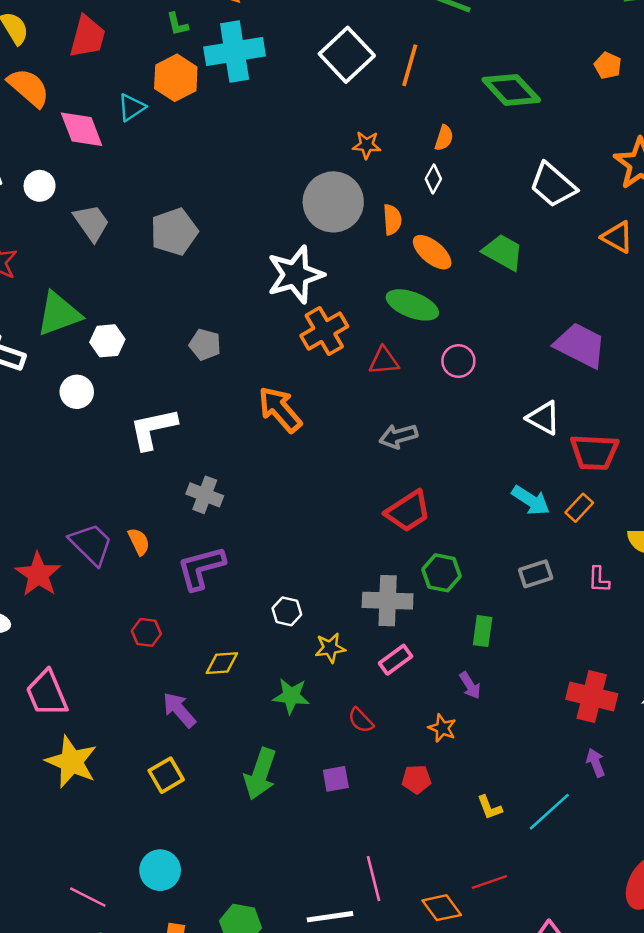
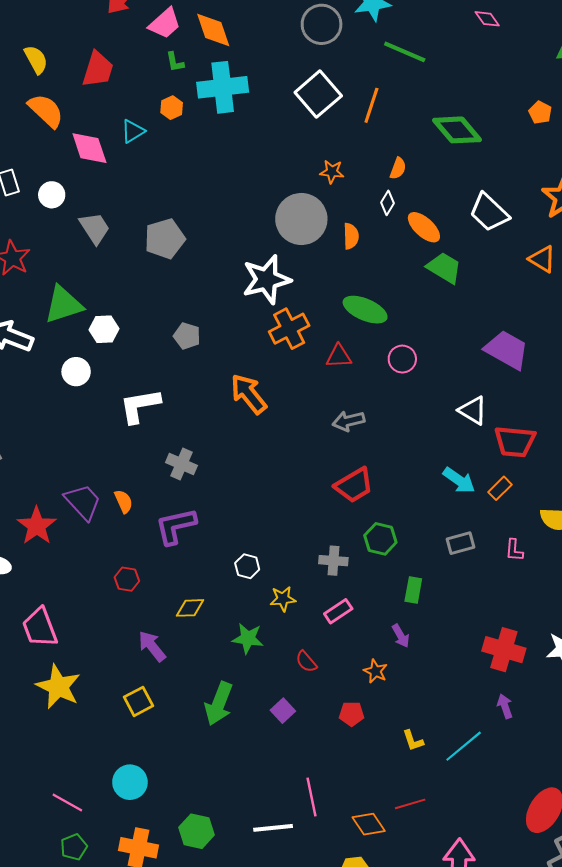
orange hexagon: (176, 78) -> (172, 108), size x0.6
orange ellipse: (432, 252) -> (424, 227), moved
gray cross: (388, 601) -> (333, 561), size x0.7
purple square: (336, 779) -> (283, 711), turned -35

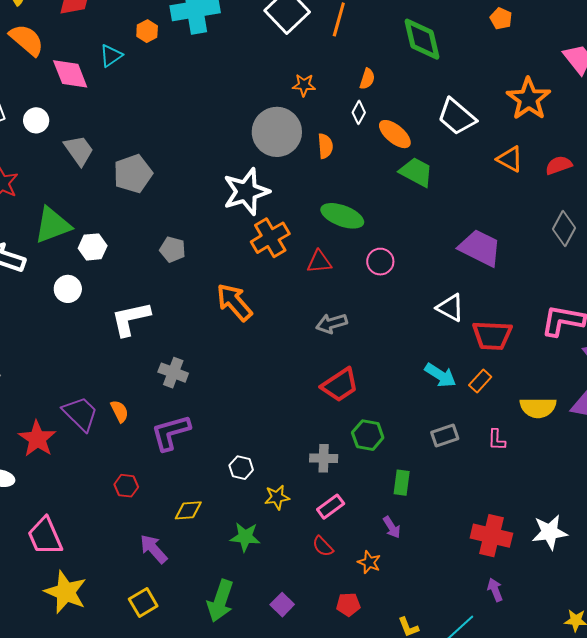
green diamond: (457, 130) -> (422, 39), turned 30
gray pentagon: (165, 239) -> (133, 174), moved
red semicircle: (306, 662) -> (323, 546), moved

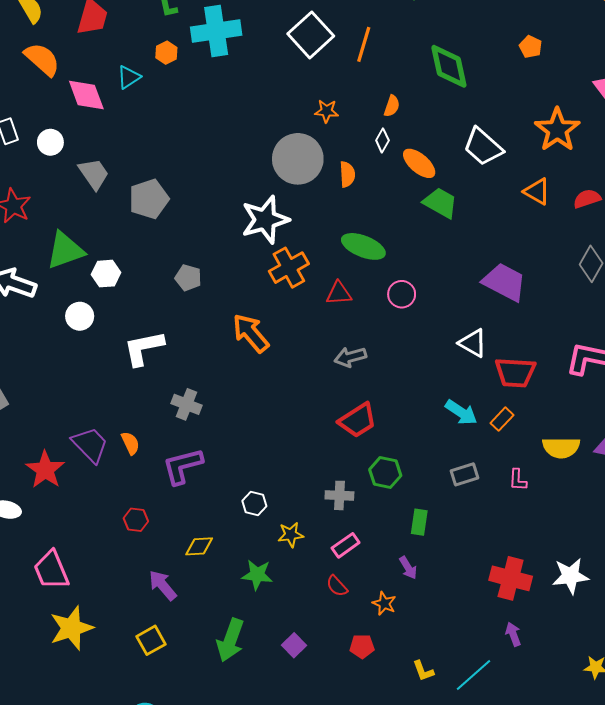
yellow star: (66, 592) -> (71, 628), turned 30

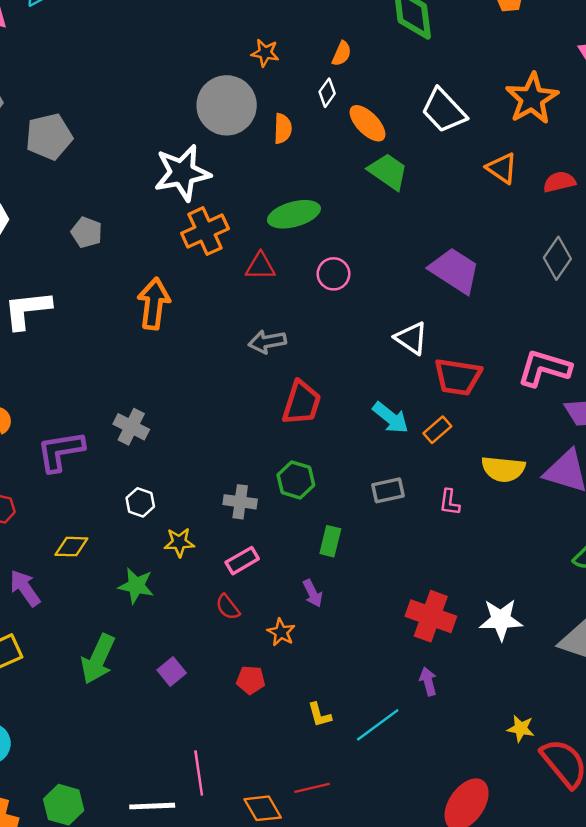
green ellipse: (363, 246) -> (294, 214), turned -42
orange arrow: (251, 333) -> (154, 304), turned 42
gray cross: (186, 404) -> (131, 427), moved
red trapezoid: (358, 420) -> (302, 403), moved, turned -45

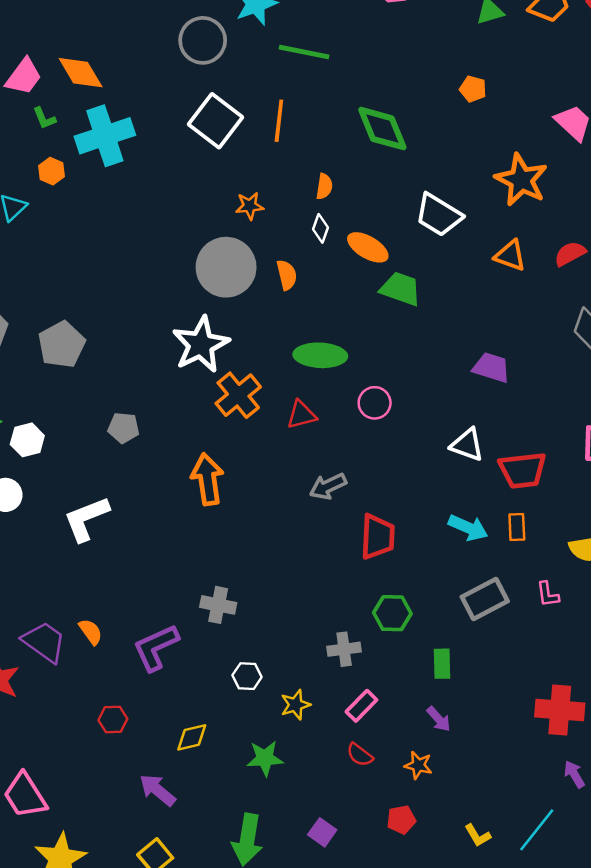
green ellipse: (294, 214) -> (320, 355), turned 33
purple trapezoid: (455, 270) -> (491, 368), size x0.7
orange rectangle: (437, 430) -> (517, 527), turned -36
gray rectangle: (388, 490) -> (485, 599), size x1.4

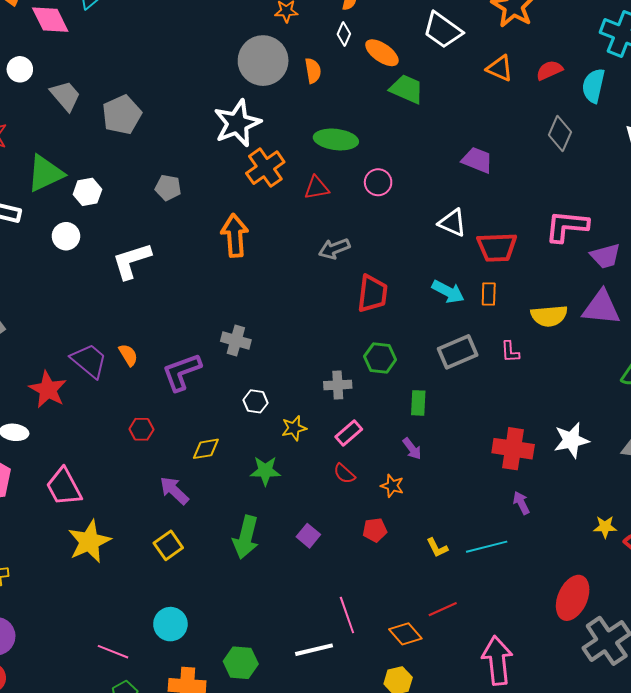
cyan line: (537, 830) -> (487, 547), turned 33

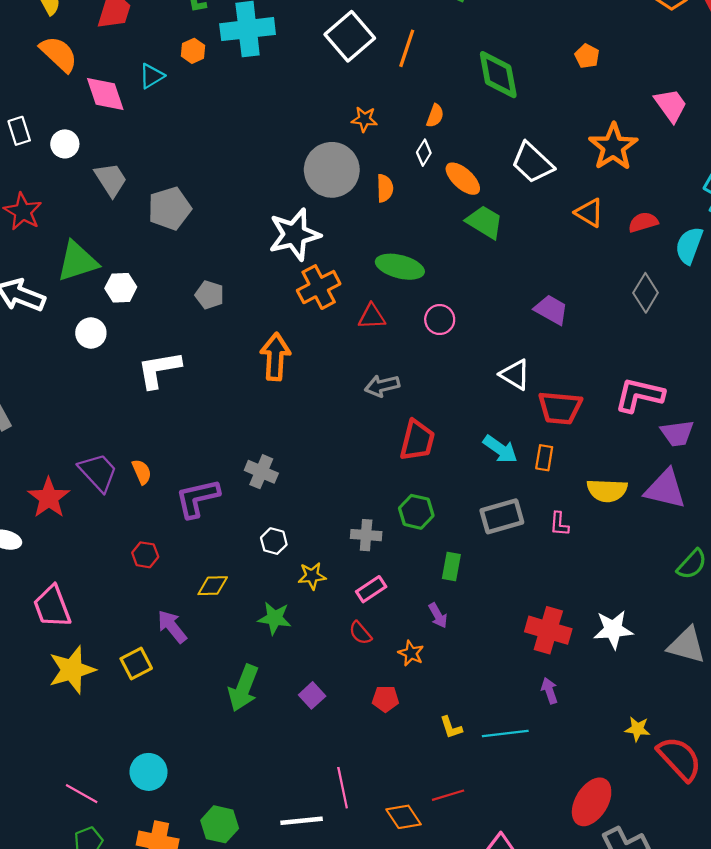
yellow square: (168, 545) -> (136, 663), moved

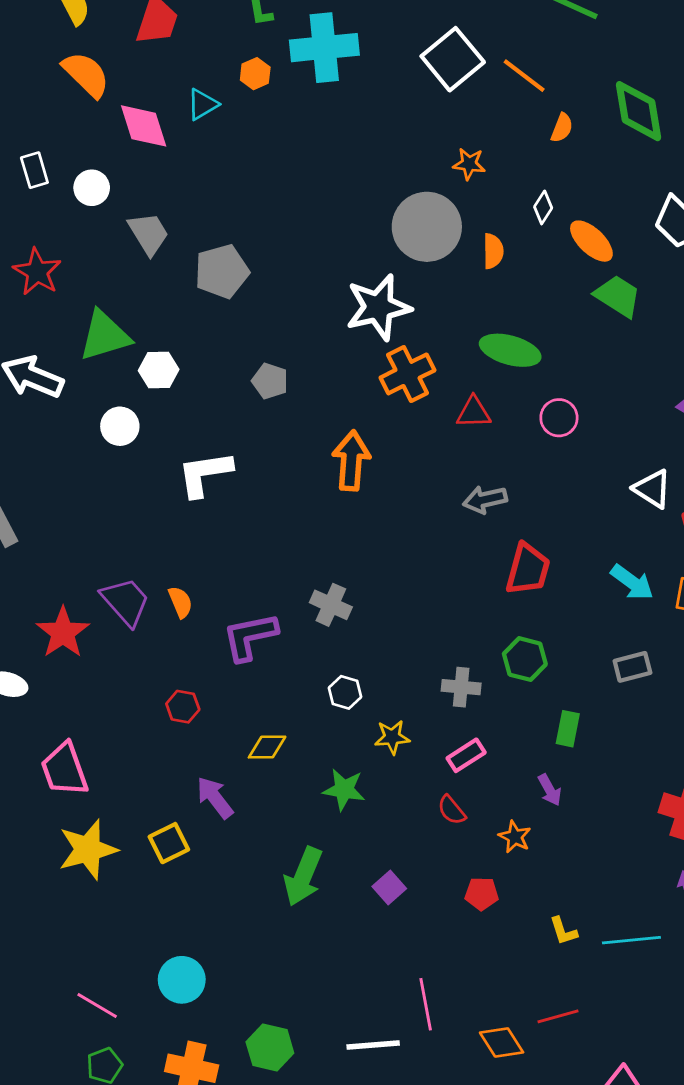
orange line: (407, 48) -> (524, 76), turned -72
orange semicircle: (435, 116) -> (562, 128), moved
gray rectangle: (502, 516) -> (632, 667), size x0.7

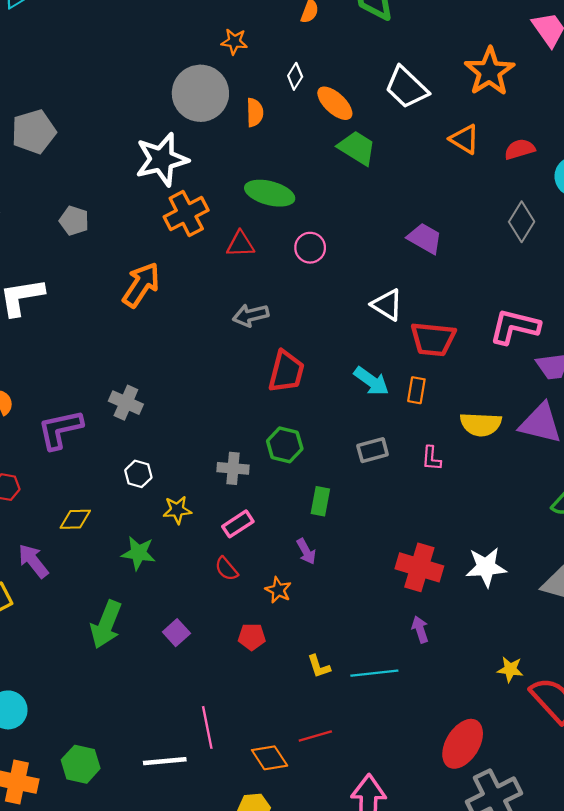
orange arrow: (351, 461) -> (141, 285), turned 30

